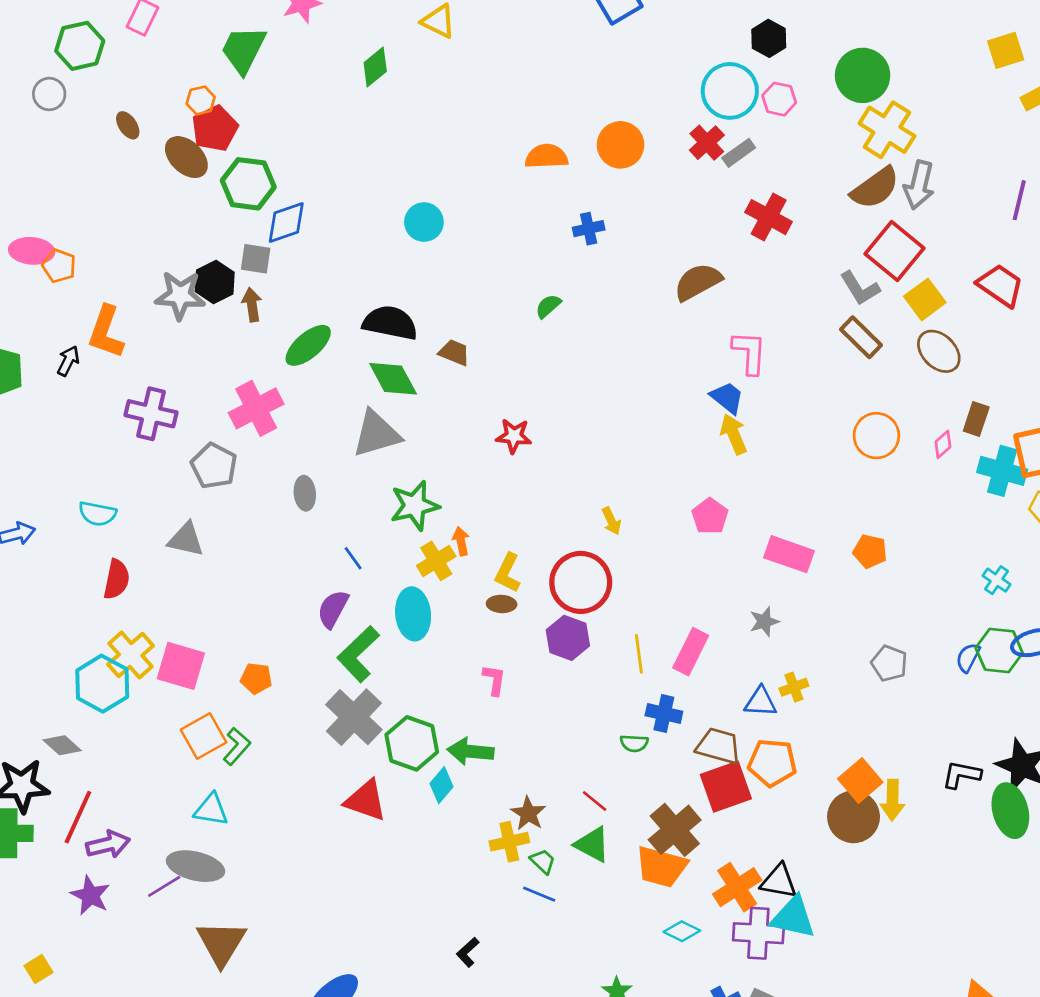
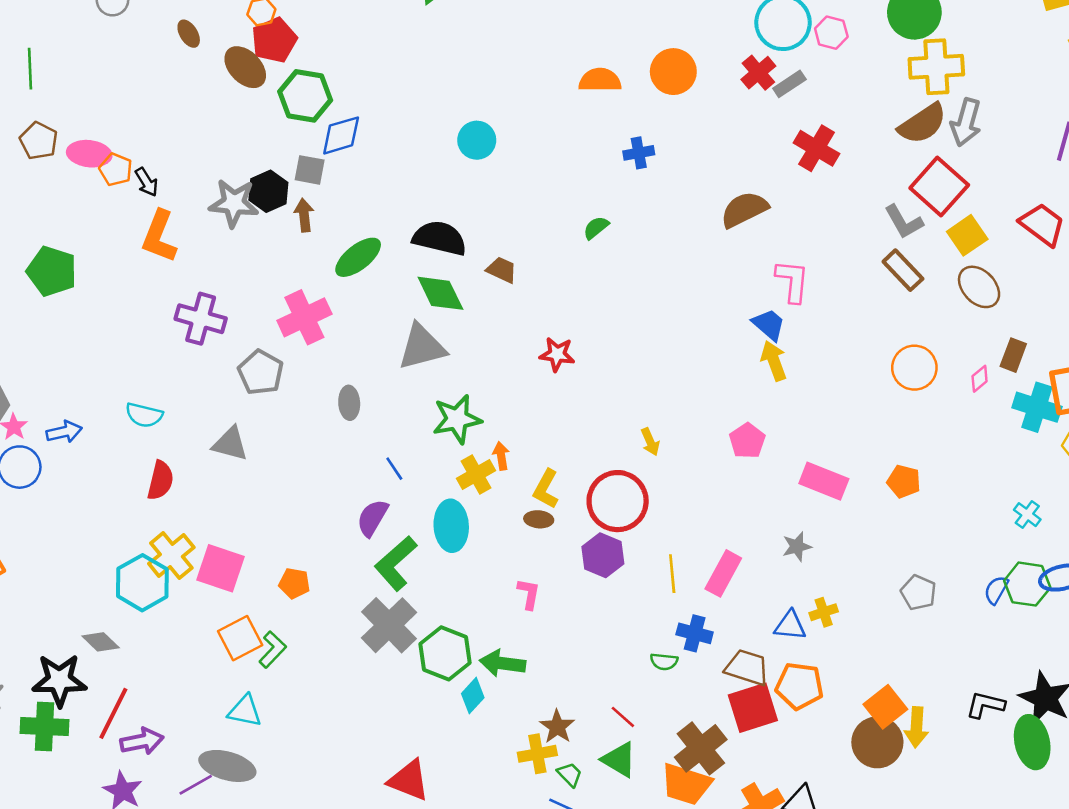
yellow cross: (887, 130) -> (936, 67), turned -38
black arrow: (68, 361) -> (147, 182), moved, turned 120
red triangle: (366, 800) -> (409, 780), moved

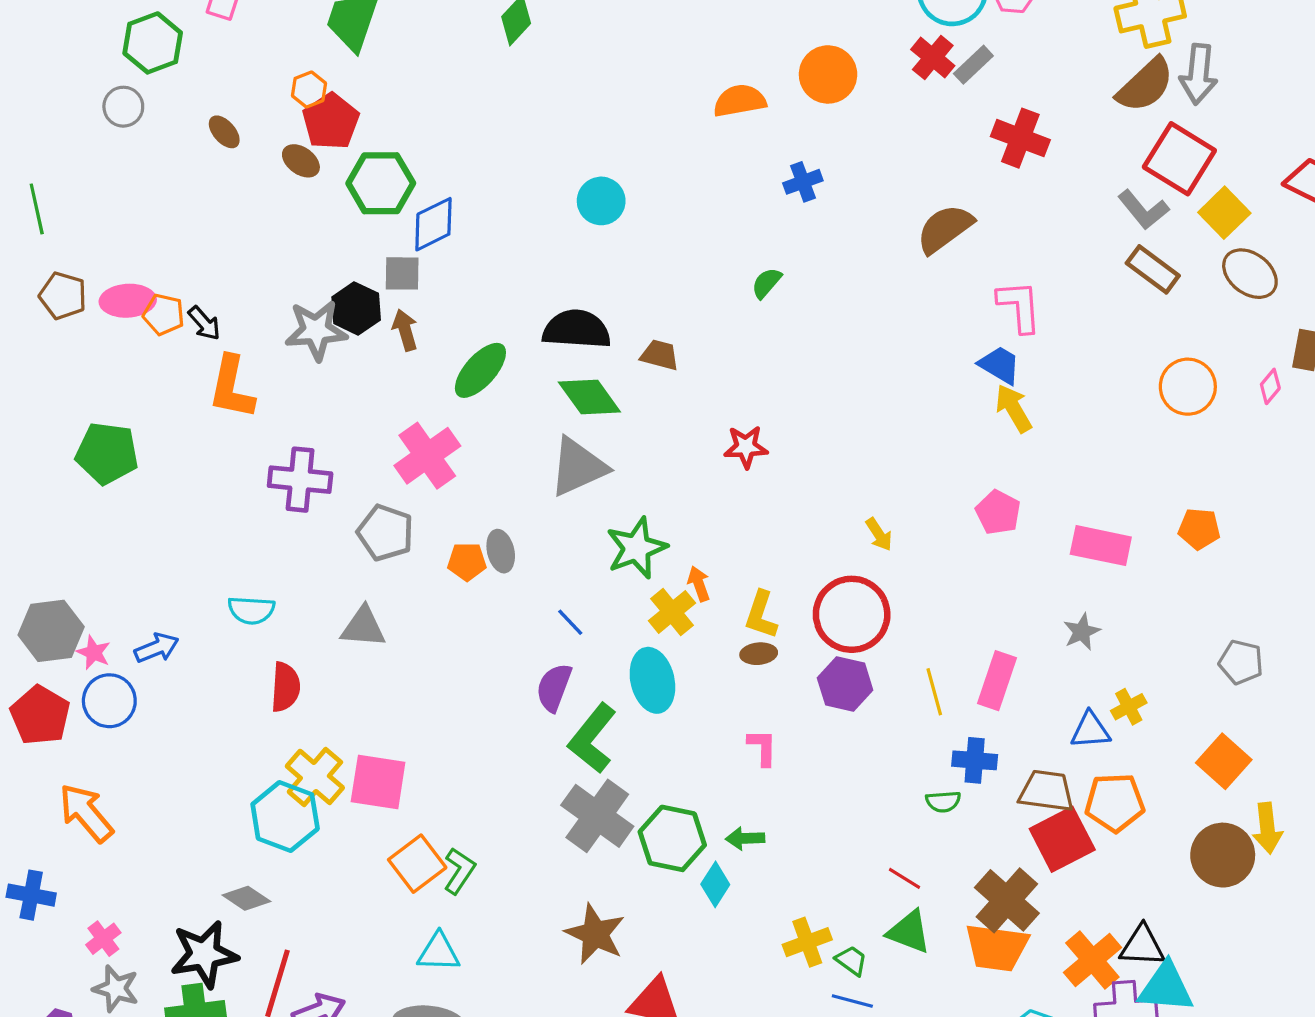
brown ellipse: (245, 67) -> (301, 161), size x0.7
orange pentagon: (294, 583) -> (467, 562), moved
green arrow: (503, 663) -> (745, 838), size x0.7
orange square: (885, 707) -> (1224, 761), moved
brown star: (557, 727) -> (595, 934), moved, size x1.4

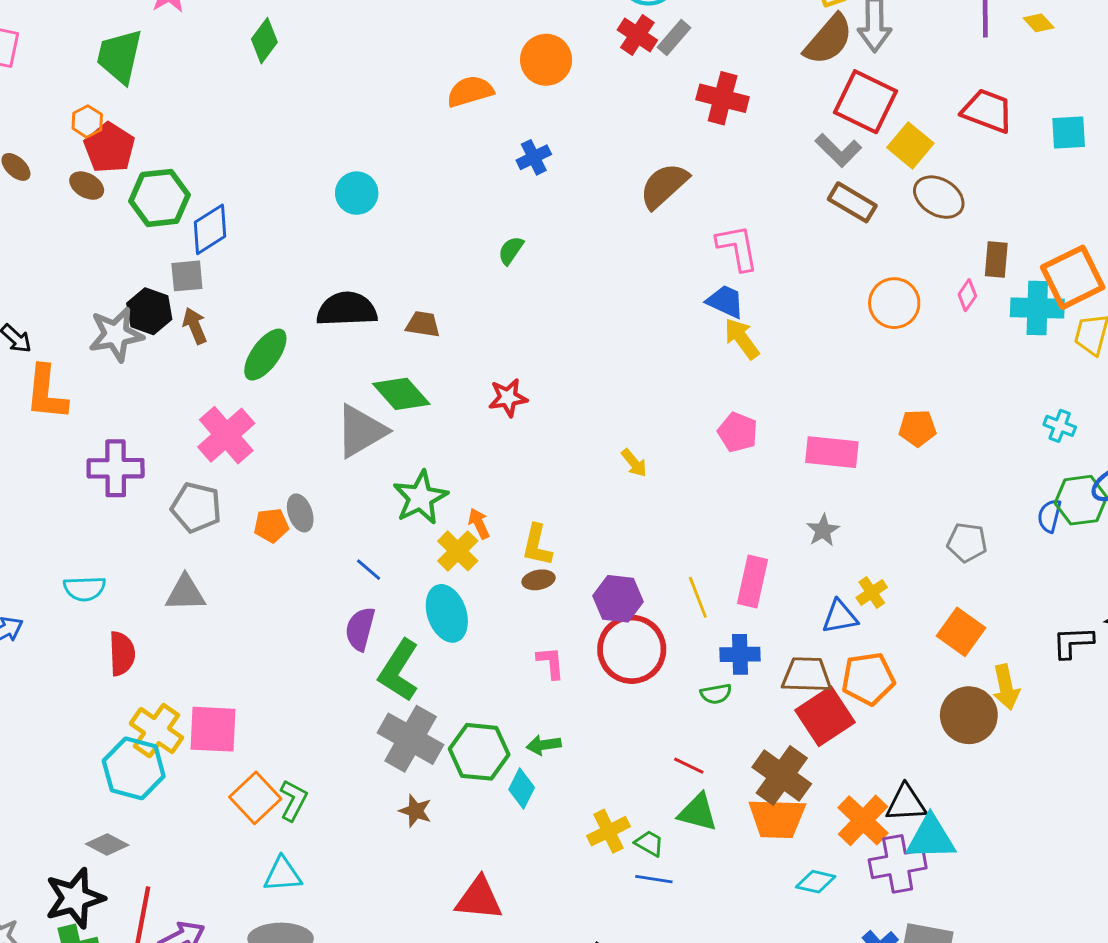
green diamond: (589, 397) -> (401, 394), moved
red circle: (852, 614) -> (632, 649), moved
brown star: (595, 934) -> (415, 811), moved, size x0.6

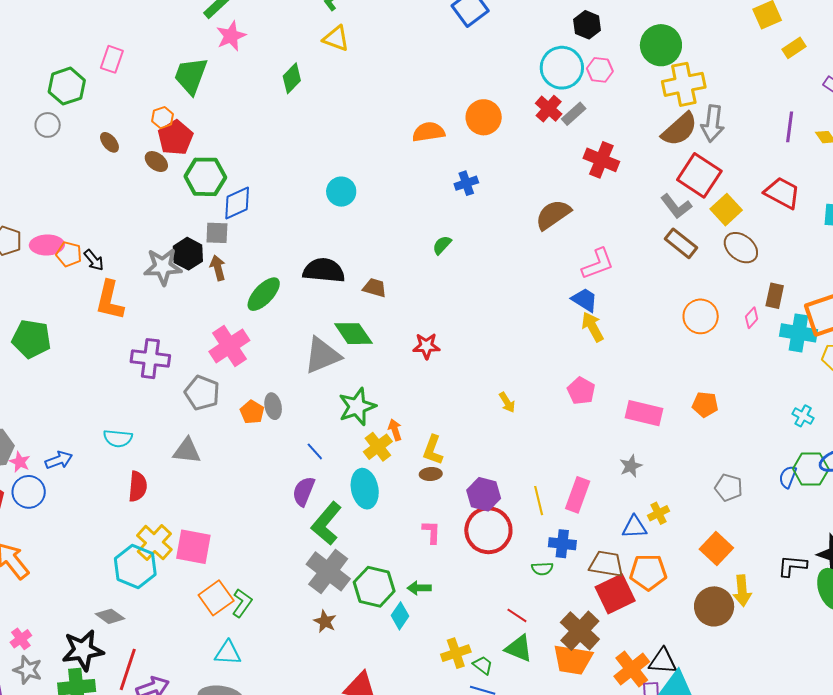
pink L-shape: (737, 248) -> (598, 264), turned 72
orange pentagon: (271, 525) -> (252, 412), turned 30

